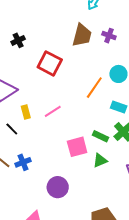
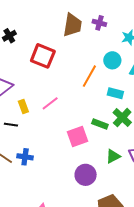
black line: (12, 129) -> (11, 125), turned -32
green triangle: (100, 160) -> (113, 156), moved
blue cross: (23, 162) -> (25, 157), turned 35
purple circle: (58, 187) -> (86, 175), moved

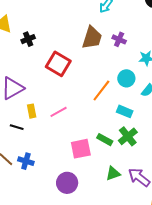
purple circle: (86, 175) -> (67, 183), moved

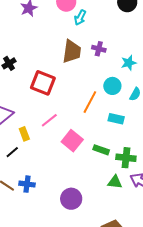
pink line: (59, 112) -> (49, 120), moved
black line: (17, 127) -> (12, 152), turned -48
green cross: (128, 136) -> (126, 158), moved, turned -36
pink square: (81, 149) -> (72, 141), moved, turned -30
green triangle: (113, 173) -> (115, 182), turned 35

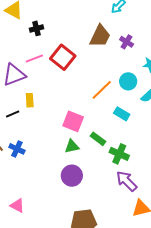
pink line: (49, 120) -> (34, 58), moved
pink square: (72, 141) -> (73, 121), turned -35
green triangle: (115, 182) -> (72, 146), moved, turned -35
purple circle: (71, 199) -> (72, 176), moved

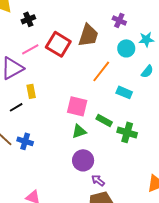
brown trapezoid: (100, 36) -> (88, 35), moved
cyan circle: (128, 81) -> (126, 48), moved
purple arrow: (127, 181) -> (98, 180), moved, size x0.6

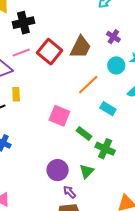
black cross: (28, 19) -> (23, 23), size x1.5
green triangle: (79, 131) -> (87, 171), moved, turned -35

